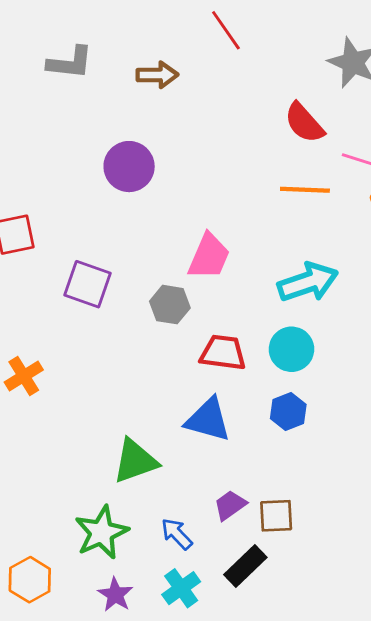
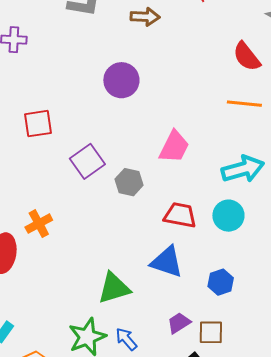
purple square: (88, 284) -> (87, 161), turned 32
gray hexagon: (170, 305) -> (129, 182), moved
blue hexagon: (288, 412) -> (221, 282), moved
blue arrow: (177, 534) -> (126, 339), moved

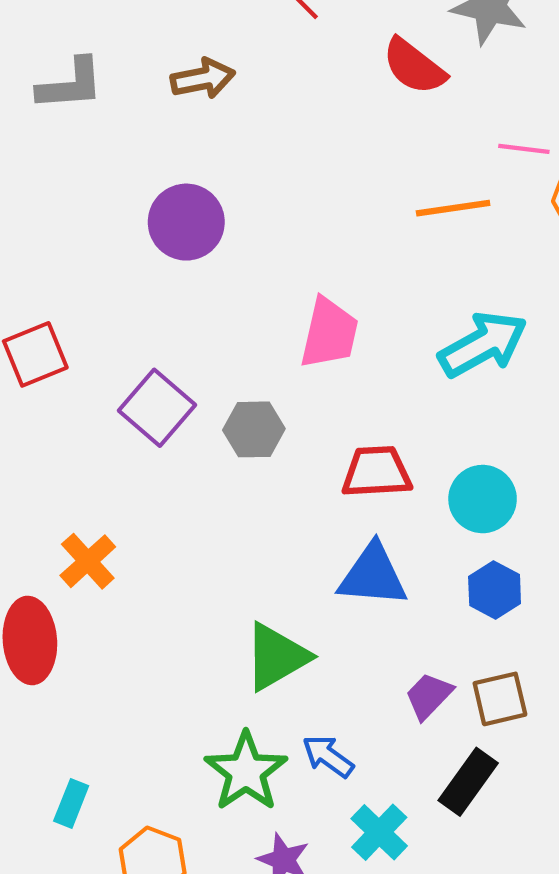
red semicircle: (247, 57) -> (414, 66), moved
cyan circle: (228, 216) -> (483, 499), moved

